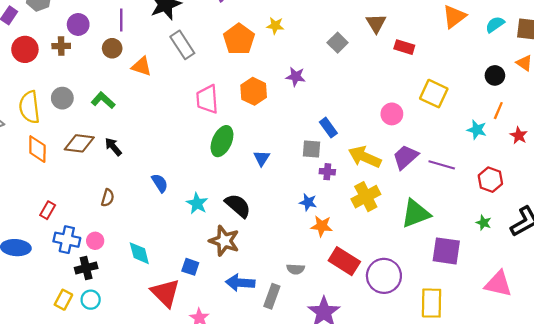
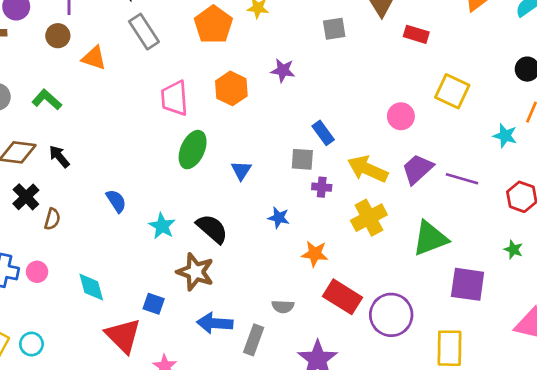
gray square: (338, 43) -> (334, 29), turned 36
blue star: (308, 202) -> (279, 218), moved
black cross: (86, 268) -> (26, 197), moved, turned -30

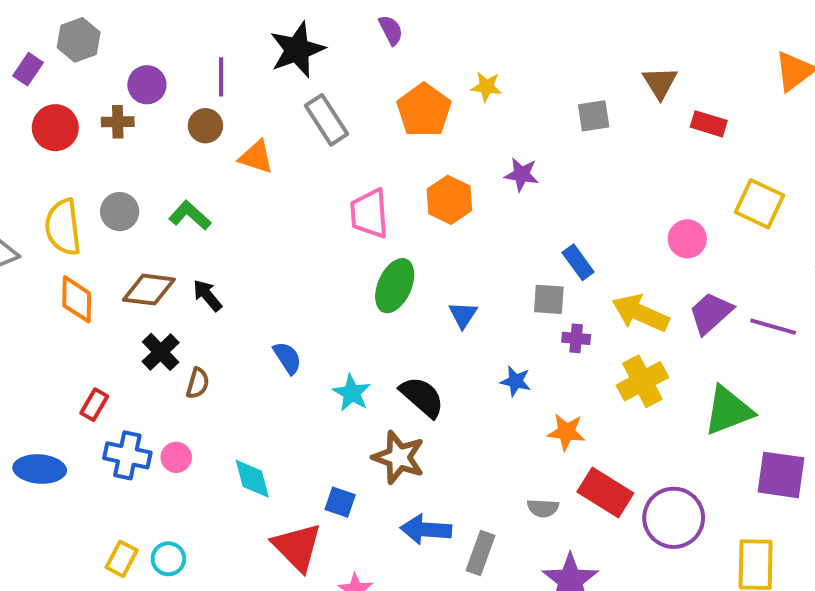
gray semicircle: (283, 307) -> (543, 508), moved

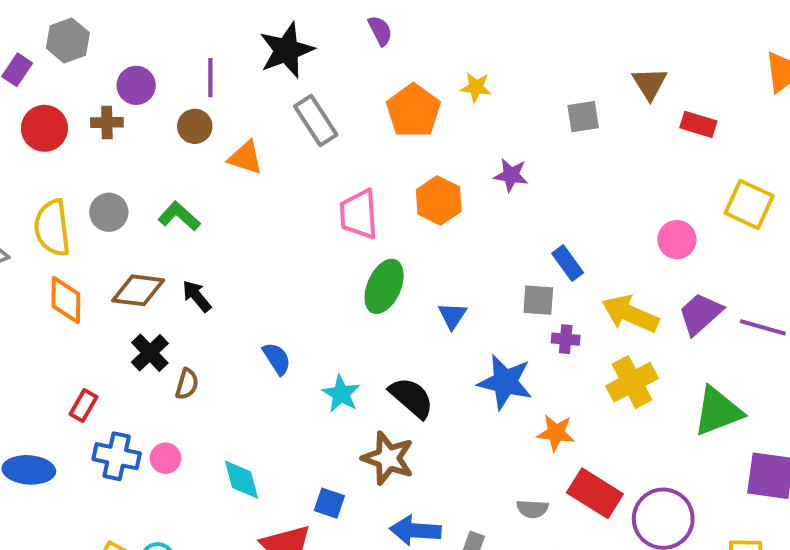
blue star: (516, 381) -> (505, 382), size x1.8

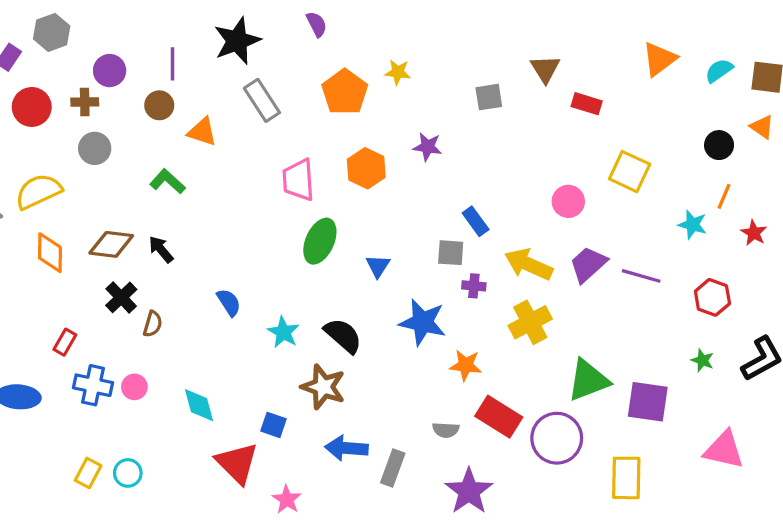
gray circle: (109, 212) -> (95, 148), moved
green L-shape: (179, 216) -> (168, 182), moved
yellow semicircle: (52, 228) -> (38, 191), turned 72
green triangle: (718, 411) -> (588, 380), moved

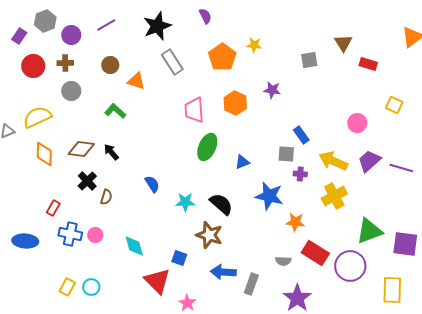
purple line: (172, 64) -> (106, 25), moved, turned 60
purple circle: (110, 71) -> (71, 35), moved
yellow square: (630, 172) -> (394, 105), size x0.7
blue triangle: (378, 266) -> (242, 162), turned 35
cyan star: (283, 332) -> (185, 202), turned -30

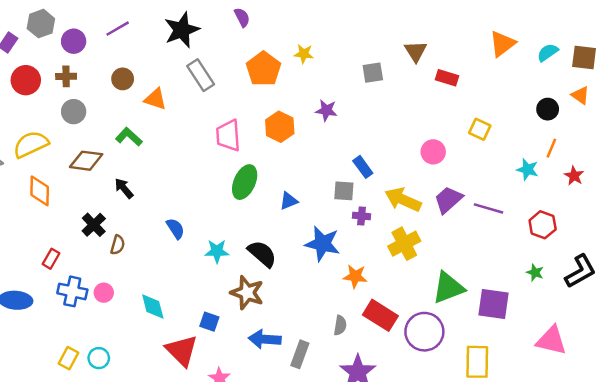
brown diamond: (81, 149) -> (86, 161), moved
gray semicircle: (283, 261) -> (340, 325), turned -84

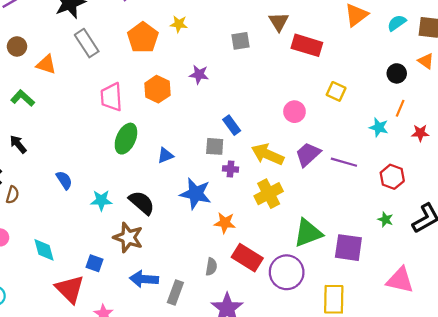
red rectangle: (447, 78) -> (307, 45), size x1.5
red star: (574, 176) -> (420, 133), turned -30

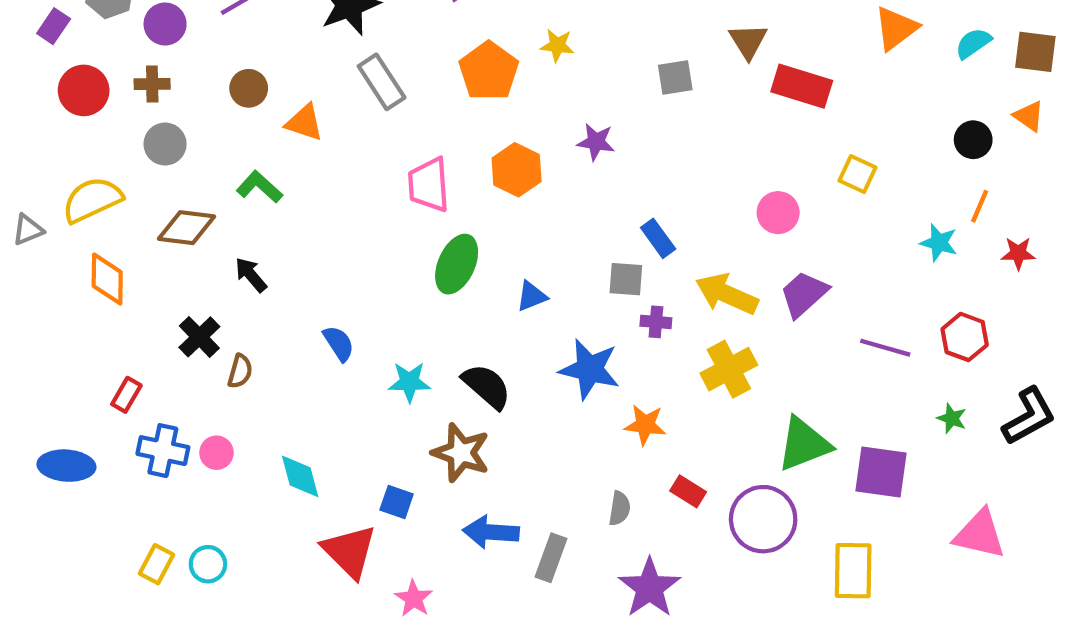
purple line: (344, 162) -> (885, 348), moved
red rectangle: (247, 258) -> (688, 491), size x0.6

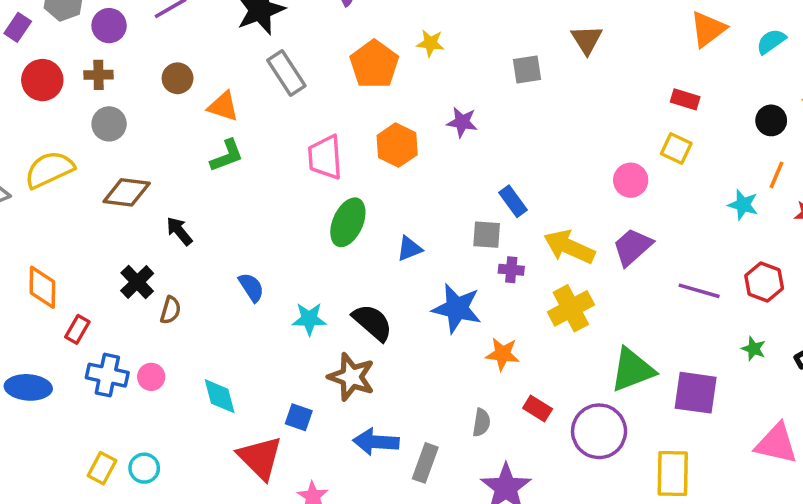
red rectangle: (802, 86) -> (685, 99), moved, size x0.6
green L-shape: (259, 187) -> (227, 156), moved, turned 117
pink circle: (778, 213) -> (631, 180), moved
orange diamond: (107, 279) -> (42, 287), moved

